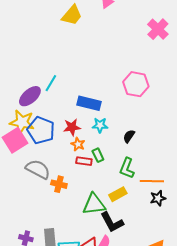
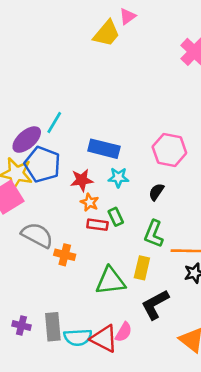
yellow trapezoid: (72, 15) -> (107, 33), moved
pink hexagon: (136, 84) -> (169, 150), moved
blue pentagon: (41, 130) -> (42, 164), moved
yellow rectangle: (118, 194) -> (142, 268), turned -48
black L-shape: (112, 222) -> (155, 305), moved, turned 90

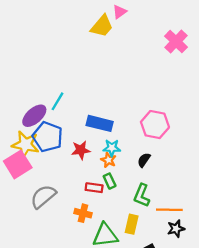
orange star: (90, 202) -> (108, 160), moved
gray semicircle: (37, 235) -> (43, 197), turned -68
orange cross: (65, 255) -> (83, 213), moved

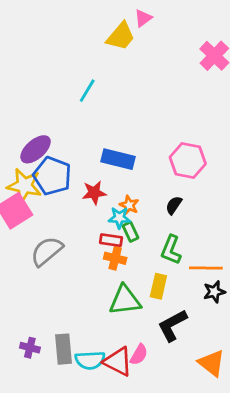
cyan line: (58, 101) -> (87, 91), moved
cyan star: (112, 148) -> (119, 218), moved
orange cross: (83, 213) -> (115, 258), moved

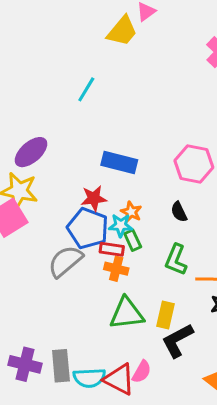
blue pentagon: (52, 176) -> (88, 228), moved
black semicircle: (174, 205) -> (179, 212), turned -60
gray semicircle: (47, 251) -> (65, 261), moved
yellow rectangle: (158, 286) -> (166, 315), moved
purple cross: (30, 348) -> (25, 364), size x1.5

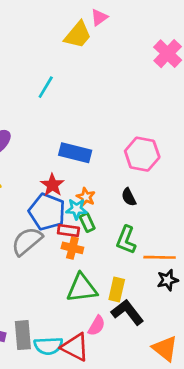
red star: (94, 198) -> (52, 185), turned -30
black L-shape: (177, 340) -> (127, 312), turned 80
pink semicircle: (142, 372) -> (97, 326), moved

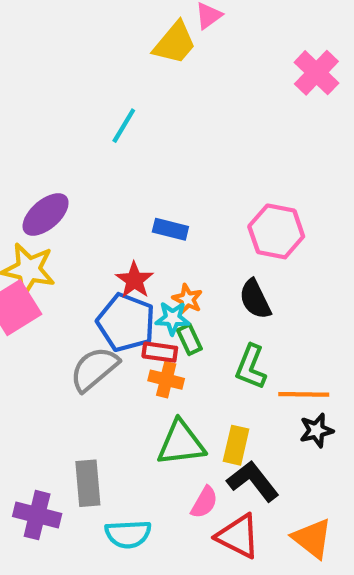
blue rectangle: (75, 153) -> (170, 229), size x0.7
black semicircle: (129, 197) -> (255, 299), size x1.4
gray rectangle: (23, 335) -> (88, 483), moved
red triangle: (75, 347) -> (238, 536), moved

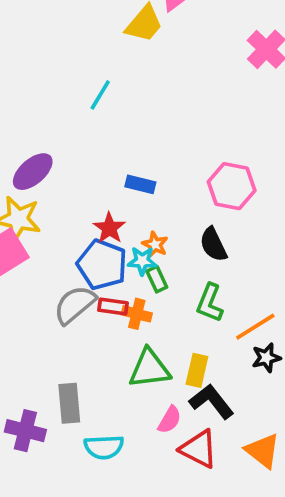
red rectangle: (160, 352) -> (113, 307), moved
orange line: (304, 394) -> (255, 327), turned -33

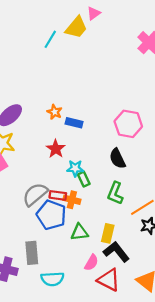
cyan line: (100, 95) -> (50, 39), moved
orange star: (155, 245) -> (55, 112), moved
blue pentagon: (102, 265) -> (51, 215), moved
green triangle: (149, 369) -> (80, 232), size x0.7

